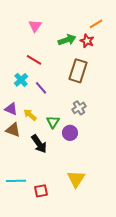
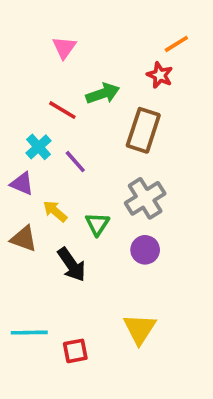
green arrow: (67, 40) -> (103, 94), moved
gray cross: (79, 108) -> (145, 198), size x1.5
purple triangle: (11, 109) -> (22, 184), moved
purple circle: (70, 133) -> (145, 250), moved

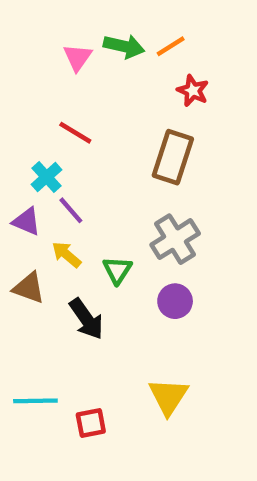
orange line: (176, 44) -> (171, 46), moved
green arrow: (103, 94) -> (124, 46), moved, turned 32
purple line: (75, 162) -> (71, 210), moved

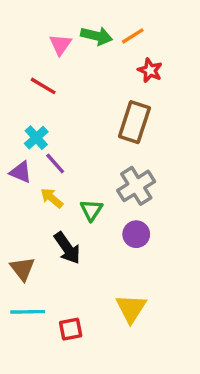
red line: (75, 133) -> (43, 86), moved
brown triangle: (29, 288) -> (22, 269), moved, turned 32

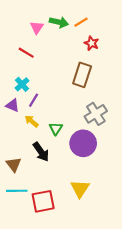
purple line: (55, 163) -> (34, 100), turned 72
gray cross: (136, 186) -> (96, 114), moved
purple circle: (136, 234) -> (83, 143), size x1.6
red square: (71, 329) -> (43, 201), size x1.6

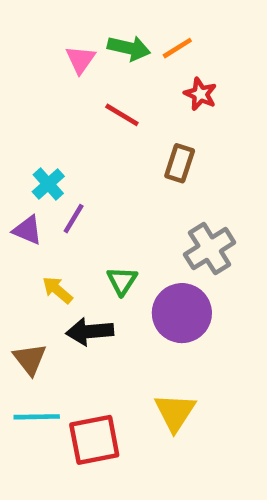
red line: (26, 53) -> (122, 115), moved
brown rectangle: (82, 75) -> (180, 163), size x0.7
yellow arrow: (31, 121) -> (57, 290), moved
black arrow: (41, 152) -> (90, 332), turned 120

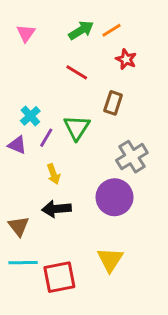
green arrow: (129, 48) -> (81, 30), turned -45
pink triangle: (80, 60) -> (26, 33), moved
green triangle: (122, 281) -> (77, 128), moved, size x1.4
yellow arrow: (57, 290) -> (54, 174), moved, turned -150

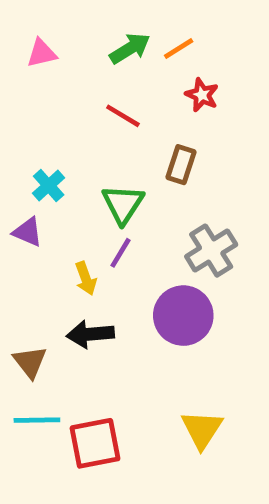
pink triangle: (26, 33) -> (42, 53), turned 42
purple line: (46, 138) -> (121, 253), moved
yellow triangle: (110, 260) -> (202, 429), moved

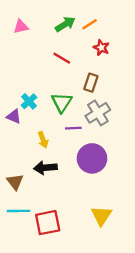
cyan cross: (49, 186) -> (29, 101), moved
gray cross: (211, 251) -> (98, 113), moved
purple line: (121, 253) -> (73, 128), moved, turned 56

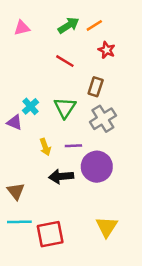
purple line: (73, 128) -> (73, 146), moved
black arrow: (45, 168) -> (61, 176), moved

